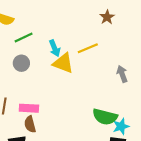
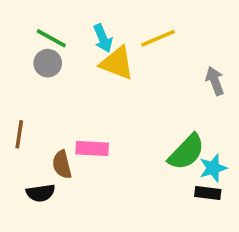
green line: (24, 37) -> (51, 38), moved, turned 54
pink rectangle: (29, 108) -> (92, 149), moved
green semicircle: (105, 117) -> (186, 152), turned -60

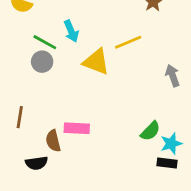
cyan arrow: (103, 38) -> (71, 31), moved
green semicircle: (186, 152) -> (150, 131), size x0.7

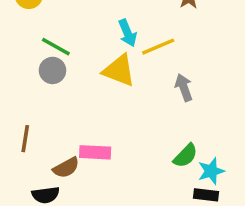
cyan arrow: (71, 31) -> (128, 33), moved
gray arrow: (173, 76) -> (184, 88), moved
brown semicircle: (53, 141) -> (66, 168), turned -105

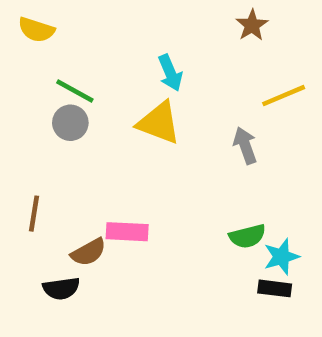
yellow line: (158, 47) -> (284, 96), moved
green semicircle: (185, 156) -> (247, 236), turned 32

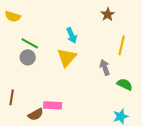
yellow line: (284, 96) -> (122, 45), turned -54
yellow triangle: (159, 123) -> (67, 57), turned 50
green semicircle: (247, 236) -> (125, 84), moved, turned -140

